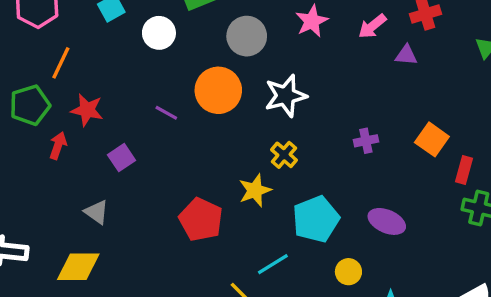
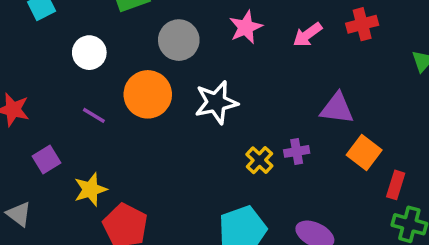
white circle: (159, 33) -> (89, 53), moved
purple triangle: (406, 55) -> (337, 108), moved, size x1.5
yellow cross: (284, 155) -> (259, 160), moved
yellow star: (255, 190) -> (90, 190), moved

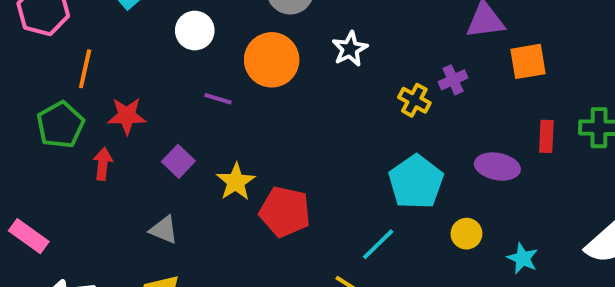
white star: (216, 102) -> (350, 49), size x0.7
orange square: (364, 153) -> (528, 61), turned -32
red rectangle: (396, 185) -> (546, 136), moved

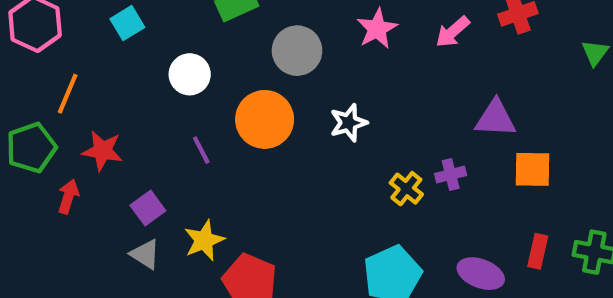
purple line: (218, 99) -> (201, 150), turned 36
gray triangle: (164, 230) -> (145, 254), moved

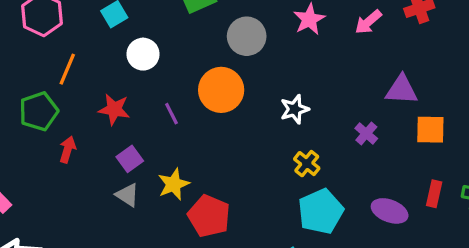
white circle: (190, 74) -> (143, 54), moved
white star: (348, 123) -> (295, 109), moved
red star: (103, 151) -> (114, 109), moved
purple cross: (451, 174) -> (366, 133), turned -35
yellow cross: (406, 189) -> (307, 164), moved

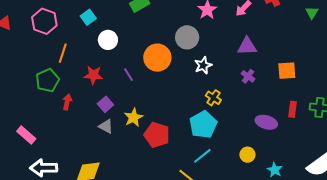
gray circle: (247, 36) -> (187, 37), moved
purple triangle: (402, 90) -> (247, 46), moved
cyan pentagon: (321, 211) -> (203, 125), moved

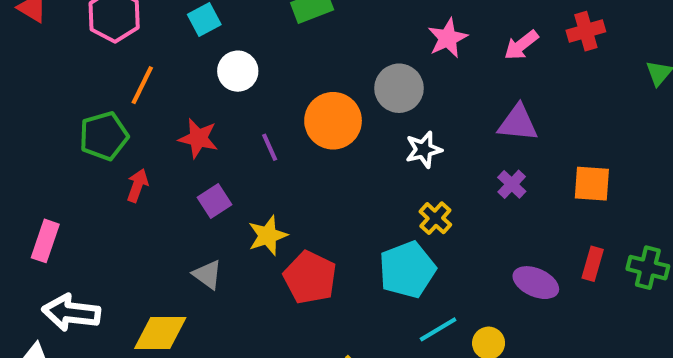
gray triangle: (106, 126) -> (207, 275), moved
pink rectangle: (26, 135) -> (45, 241), turned 60
cyan line: (202, 156) -> (438, 329), moved

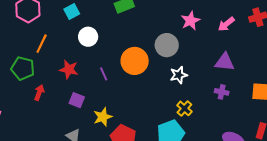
green pentagon: (104, 136) -> (23, 68), turned 30
purple cross: (512, 184) -> (222, 92), turned -32
purple square: (215, 201) -> (77, 100), turned -35

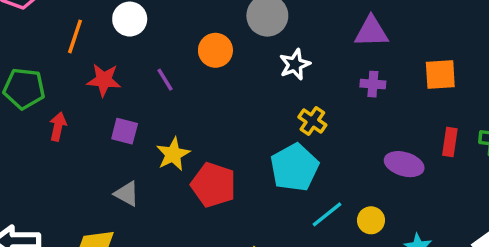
orange line: (42, 44) -> (75, 36), moved
orange circle: (135, 61) -> (215, 50), size x0.7

